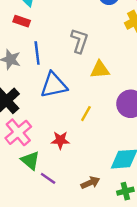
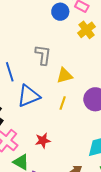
yellow line: (86, 114) -> (63, 103), moved

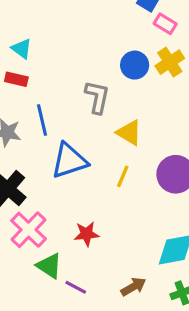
blue circle: (60, 12) -> (135, 65), moved
yellow triangle: (65, 76) -> (129, 133), turned 42

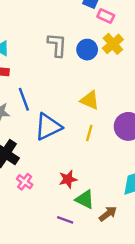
gray L-shape: (97, 97) -> (57, 45), moved
pink cross: (29, 230) -> (25, 182), size x0.6
green triangle: (49, 266) -> (85, 199), moved

